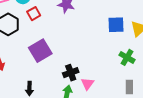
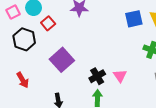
pink triangle: (87, 84) -> (120, 76), moved

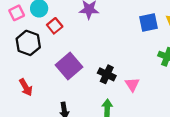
black cross: (97, 76) -> (107, 74), moved, turned -35

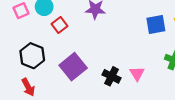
black hexagon: (28, 43) -> (32, 56), moved
pink triangle: (132, 84) -> (137, 74), moved

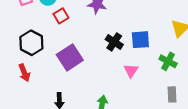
blue square: (156, 24) -> (140, 40), moved
black cross: (112, 76) -> (114, 42), moved

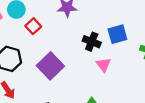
pink triangle: (131, 71) -> (103, 65), moved

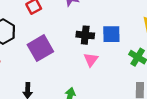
black cross: (92, 42) -> (85, 35), turned -30

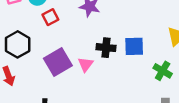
pink triangle: (91, 60) -> (86, 64), moved

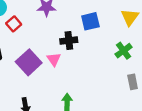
blue square: (134, 46) -> (90, 21), moved
green cross: (163, 71) -> (124, 51), turned 35

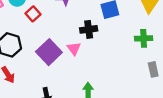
green cross: (124, 51) -> (144, 38), turned 35

